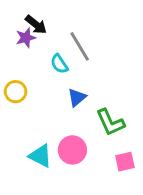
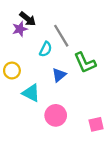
cyan semicircle: (59, 64) -> (46, 49), turned -120
green L-shape: (110, 122) -> (85, 63), moved
cyan triangle: (40, 156) -> (31, 93), moved

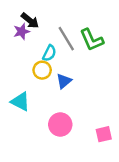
green L-shape: (85, 63) -> (92, 40), moved
yellow circle: (12, 70) -> (42, 70), moved
cyan triangle: (31, 93) -> (20, 102), moved

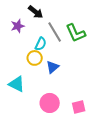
black arrow: (30, 21) -> (36, 12), moved
pink square: (104, 134) -> (79, 107), moved

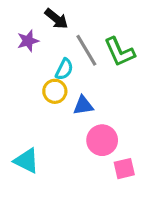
blue triangle: (53, 67) -> (83, 105), turned 32
cyan triangle: (17, 84) -> (26, 161), moved
pink circle: (50, 103) -> (102, 140), moved

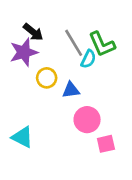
black arrow: (56, 19) -> (33, 32), moved
purple star: (28, 41) -> (24, 52), moved, size x1.5
cyan semicircle: (64, 69) -> (88, 59), moved

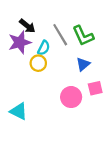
cyan semicircle: (88, 59) -> (44, 48), moved
blue triangle: (71, 90) -> (83, 64), moved, turned -32
pink square: (106, 144) -> (95, 88), moved

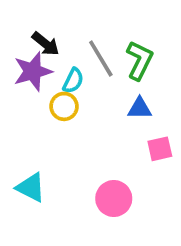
green L-shape: (83, 36) -> (140, 60), turned -130
blue triangle: (83, 64) -> (140, 108), turned 40
pink circle: (71, 97) -> (114, 198), moved

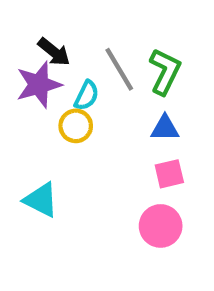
pink square: (160, 149) -> (169, 174), moved
cyan triangle: (31, 187) -> (41, 200), moved
pink circle: (114, 198) -> (161, 226), moved

